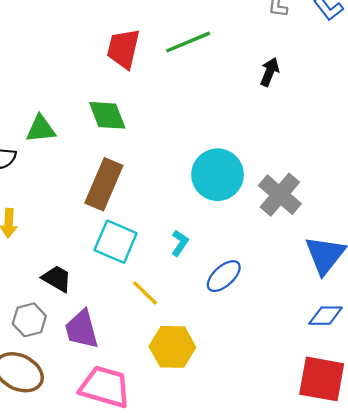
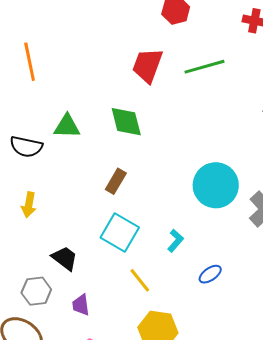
brown rectangle: (104, 184) -> (116, 181), size x0.6
blue ellipse: (224, 276) -> (210, 274), size x0.7
purple trapezoid: (82, 329) -> (81, 305), size x0.6

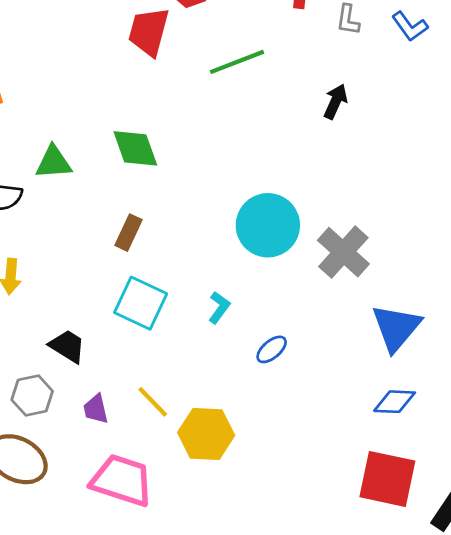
red trapezoid: (147, 65) -> (149, 32), moved
yellow line: (140, 280) -> (153, 402), moved

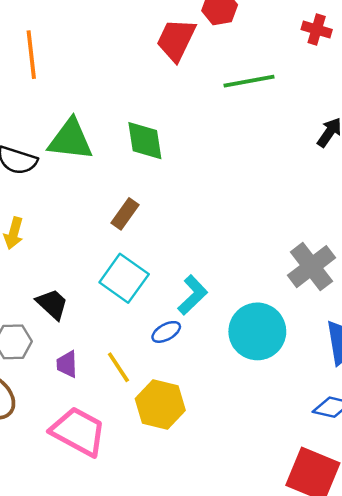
green triangle: (54, 162) -> (70, 140), size x1.4
cyan circle: (268, 225) -> (257, 331), moved
cyan L-shape: (219, 307) -> (193, 295), size x1.4
blue ellipse: (272, 349) -> (166, 332), moved

